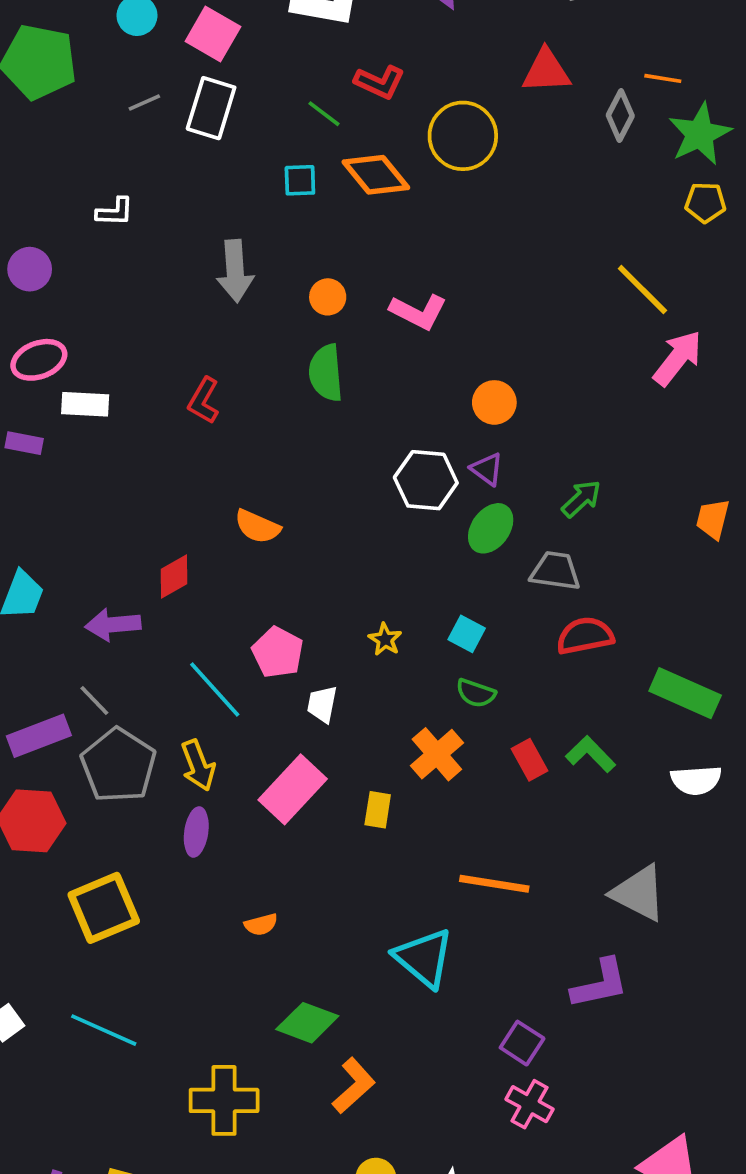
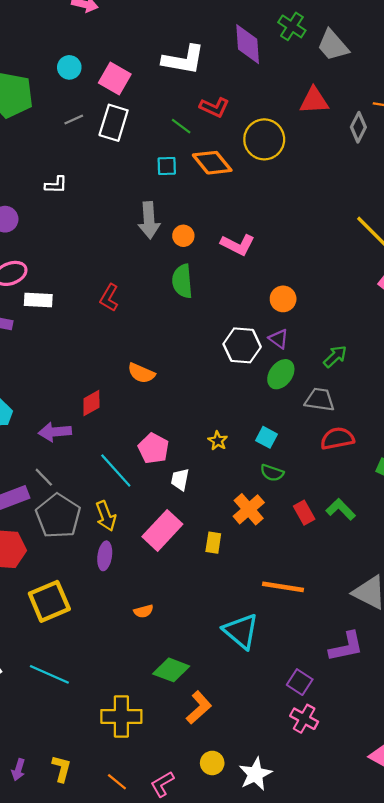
gray arrow: (235, 271) -> (149, 220), moved

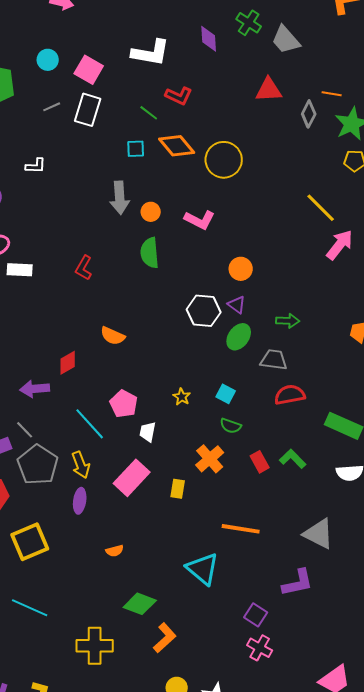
purple diamond: (248, 44) -> (209, 39), size x0.7
yellow circle: (264, 139) -> (224, 160), moved
green arrow: (335, 356) -> (288, 321), turned 45

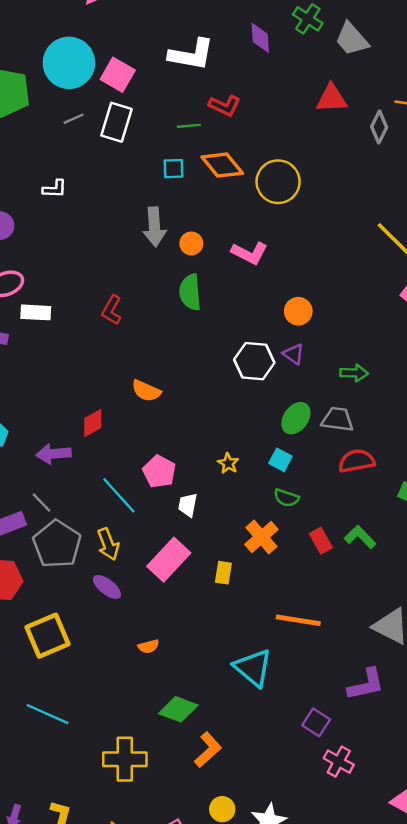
cyan circle: (48, 60) -> (69, 63), size x2.0
green line: (149, 113) -> (189, 126), turned -42
green ellipse: (239, 337) -> (296, 418), moved
purple ellipse: (80, 501) -> (107, 587), turned -60
pink cross: (260, 648) -> (339, 762), moved

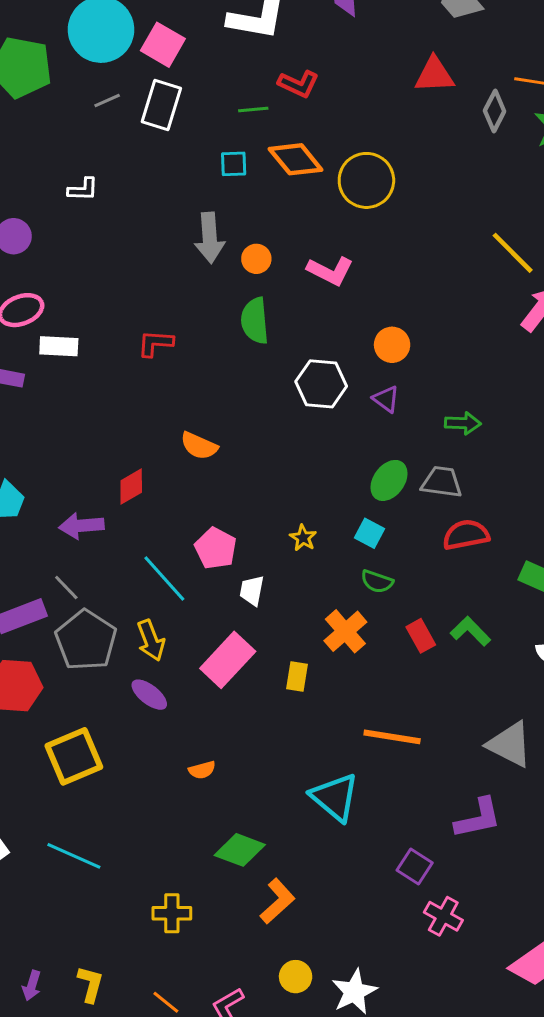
red L-shape: (112, 310) -> (155, 343), turned 64
white hexagon: (254, 361) -> (321, 384), moved
yellow cross: (125, 759) -> (172, 913), size x0.7

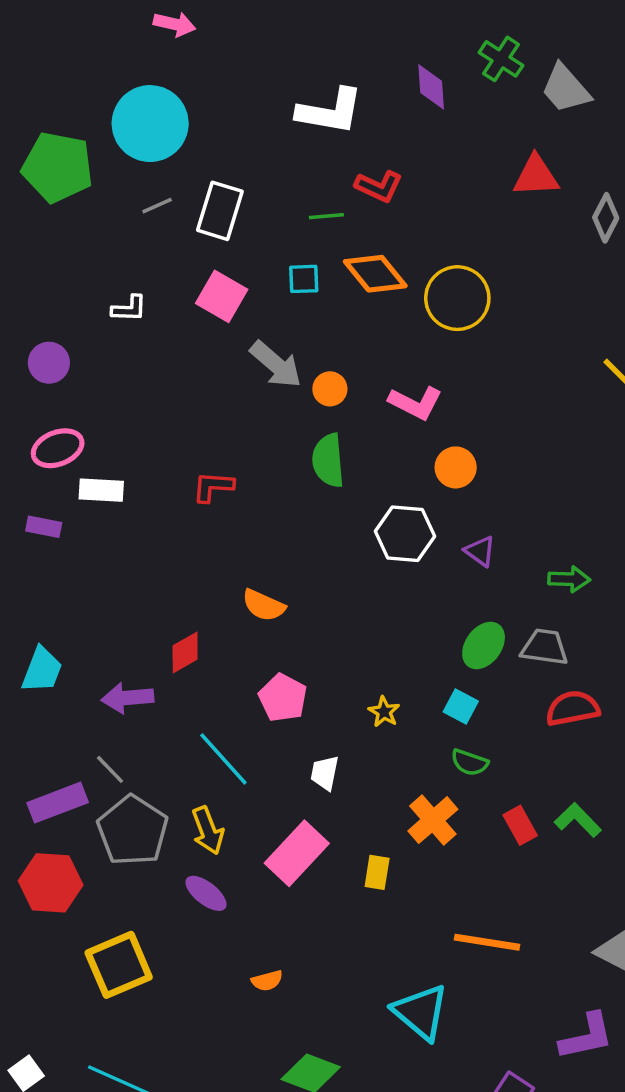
pink square: (163, 45) -> (222, 296), moved
gray arrow: (210, 238) -> (276, 364), turned -45
orange circle: (392, 345) -> (456, 467), moved
pink pentagon: (216, 548) -> (283, 698), moved

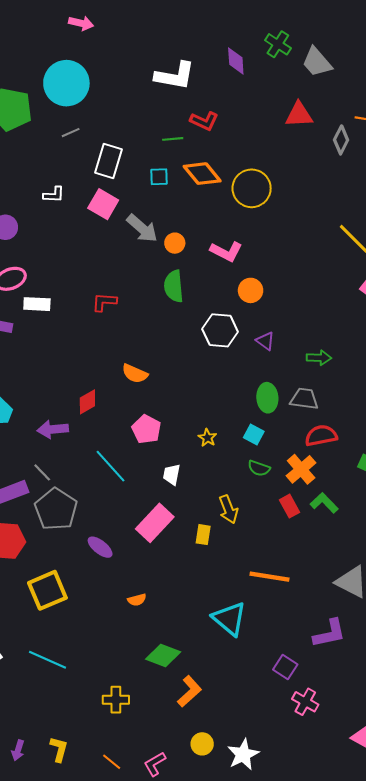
white rectangle: (220, 211) -> (108, 161), moved
pink square: (222, 296) -> (103, 204), moved
green ellipse: (484, 645) -> (267, 398), turned -40
orange cross: (433, 820) -> (301, 469), moved
yellow arrow: (208, 831) -> (228, 509), moved

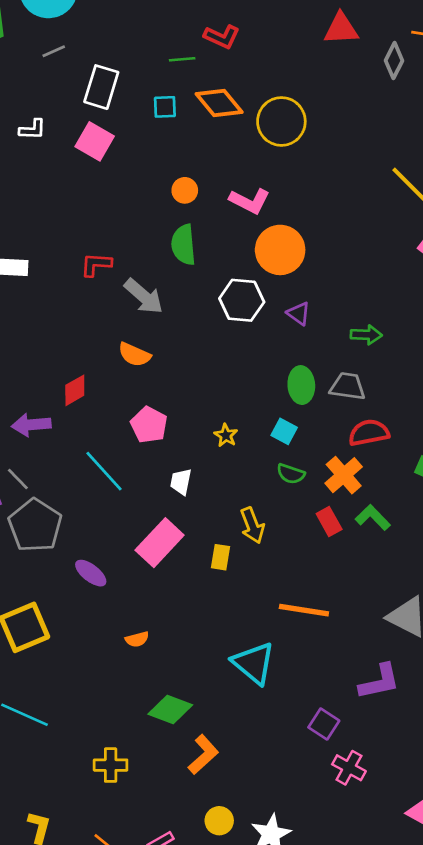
gray arrow: (142, 228) -> (144, 296), moved
orange circle: (251, 290) -> (280, 250), size x1.6

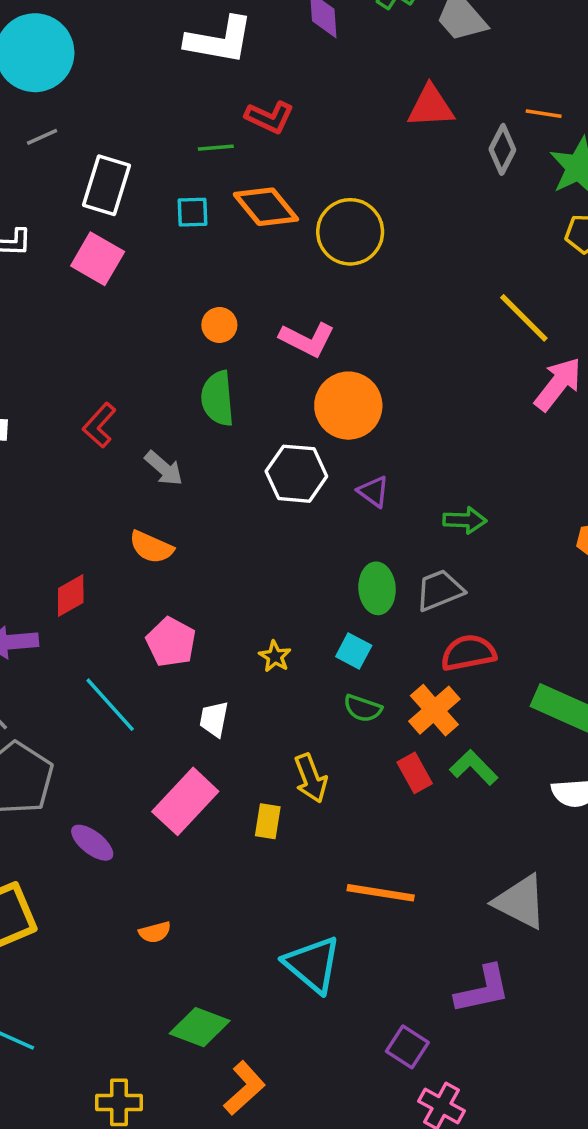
red L-shape: (96, 265) -> (99, 425), turned -52
gray arrow: (144, 296) -> (164, 468), size x0.7
gray trapezoid: (348, 386) -> (440, 590), turned -30

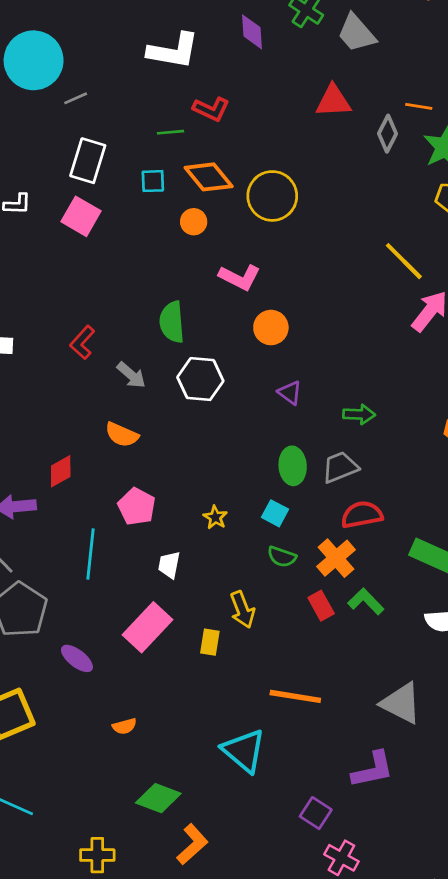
gray line: (42, 137) -> (76, 98), moved
orange circle: (219, 325) -> (194, 222), moved
orange circle: (348, 406) -> (271, 328), size x0.7
white hexagon: (296, 474) -> (200, 379), moved
cyan line: (110, 705) -> (91, 554), turned 48

